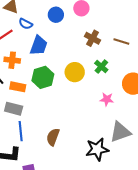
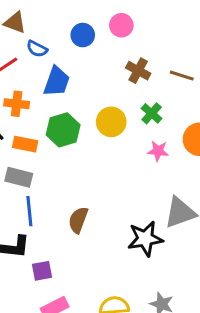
pink star: (107, 99) -> (158, 151), moved

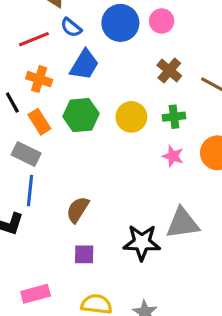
blue circle: (83, 35) -> (120, 23), size x1.5
green cross: (152, 113) -> (174, 117), turned 30
orange rectangle: (25, 144) -> (39, 122), turned 35
purple square: (42, 271) -> (84, 254), moved

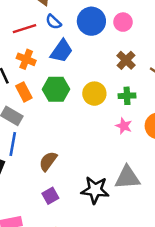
purple square: (84, 254) -> (50, 196), turned -35

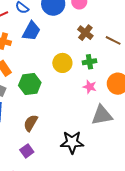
green hexagon: (56, 89) -> (30, 84), moved
gray triangle: (127, 178) -> (102, 115), moved
purple square: (50, 196) -> (27, 151), moved

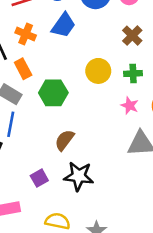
brown semicircle: (31, 123) -> (64, 140), moved
black star: (72, 142) -> (79, 176), moved

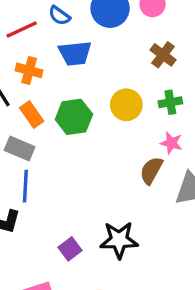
blue trapezoid: (63, 25) -> (75, 53), turned 56
green hexagon: (53, 93) -> (74, 117), moved
brown semicircle: (64, 140) -> (151, 170), moved

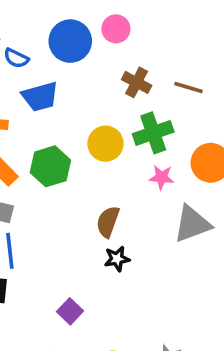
green cross: (170, 102) -> (153, 133), size x1.5
brown semicircle: (151, 170) -> (108, 222), moved
black star: (119, 240) -> (117, 259), moved, size x0.6

